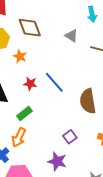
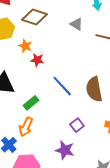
brown diamond: (30, 28) -> (34, 17), turned -50
blue line: (54, 82) -> (62, 86), moved
red star: (30, 84) -> (37, 60), moved

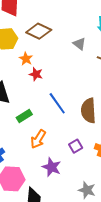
purple square: (77, 125) -> (76, 146), moved
orange arrow: (26, 127) -> (38, 139), moved

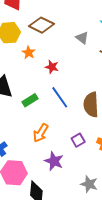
red star: (36, 74) -> (52, 67), moved
green rectangle: (24, 116) -> (30, 100), moved

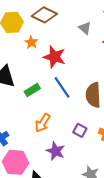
red star: (52, 67) -> (54, 57), size x1.6
purple square: (78, 140) -> (80, 130), turned -32

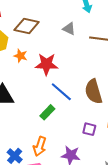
green rectangle: (32, 90) -> (47, 112), moved
orange arrow: (43, 123) -> (40, 146), moved

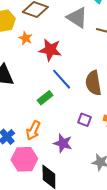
gray triangle: (69, 29) -> (77, 18), size x1.6

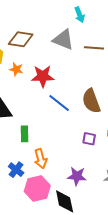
green rectangle: (45, 98) -> (25, 134), moved, turned -42
orange arrow: (33, 130) -> (41, 159), turned -30
purple star: (63, 143) -> (77, 176), moved

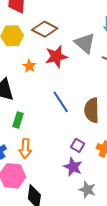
orange star: (16, 69) -> (29, 66), moved
red star: (43, 76) -> (56, 57), moved, turned -30
purple star: (77, 176) -> (73, 167), moved

